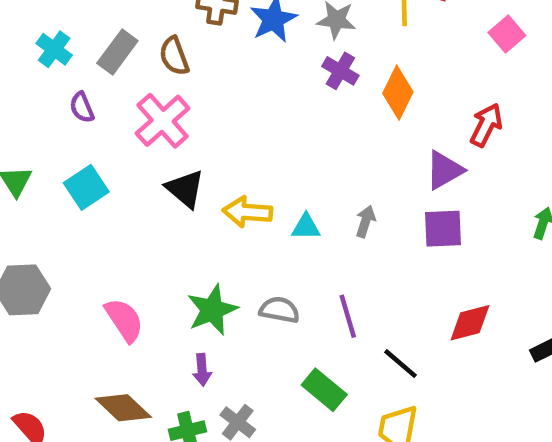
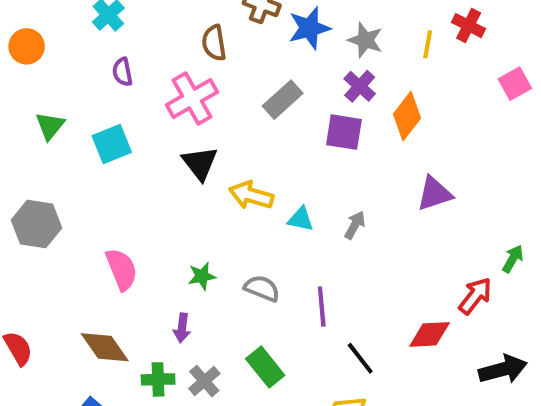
gray rectangle: (117, 52) -> (283, 100), moved
red arrow: (486, 125) -> (475, 296), moved
purple square: (443, 229) -> (344, 132), moved
green star: (212, 310) -> (202, 276), size x0.6
green rectangle: (324, 390) -> (265, 367), moved

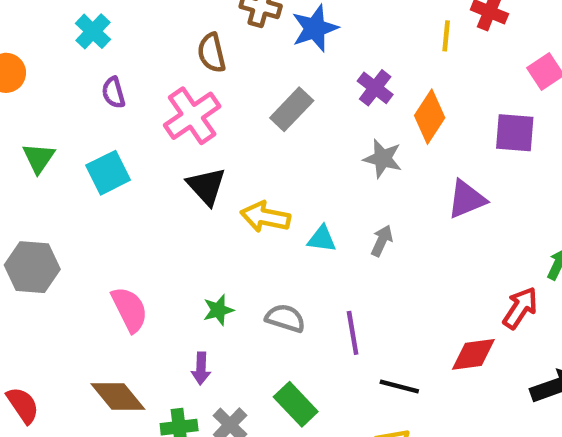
gray star: (365, 40) -> (383, 159), moved
purple square: (344, 132) -> (515, 133), moved
black line: (360, 358) -> (399, 386), turned -33

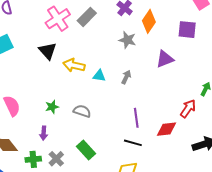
pink cross: (192, 116) -> (58, 19), moved
purple line: (353, 333) -> (136, 118), moved

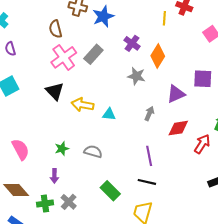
purple square: (187, 30) -> (203, 79), moved
gray arrow: (126, 77) -> (149, 113), moved
red diamond: (167, 129) -> (178, 128), moved
green rectangle: (86, 150) -> (110, 191), moved

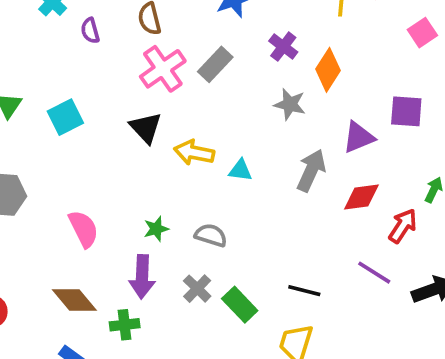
purple semicircle: (10, 49) -> (90, 31), moved
gray arrow: (149, 113) -> (311, 170), size x1.6
purple line: (149, 156) -> (374, 273), moved, turned -48
purple arrow: (54, 176) -> (142, 277), size x1.6
gray cross: (69, 202) -> (197, 289), moved

